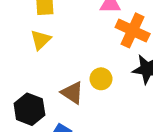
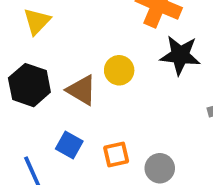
black hexagon: (29, 109) -> (29, 85), moved

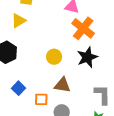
black star: (180, 55) -> (87, 57), turned 30
brown triangle: (82, 90) -> (62, 85), moved, turned -36

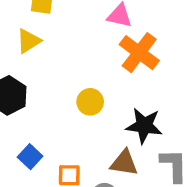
black star: (87, 57) -> (144, 126), moved, turned 30
brown triangle: (62, 85) -> (124, 163), moved

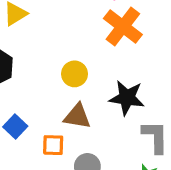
brown triangle: (124, 163) -> (77, 116), moved

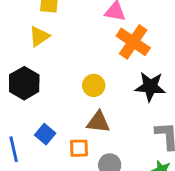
black star: (127, 98) -> (150, 87), moved

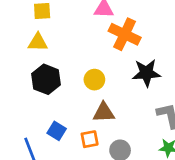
yellow triangle: (39, 36) -> (38, 42), turned 45
black hexagon: (24, 83) -> (46, 79), moved

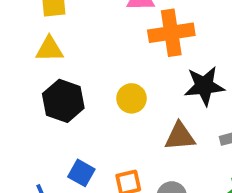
orange cross: (125, 34) -> (171, 33), turned -32
brown triangle: (104, 113) -> (180, 136), moved

